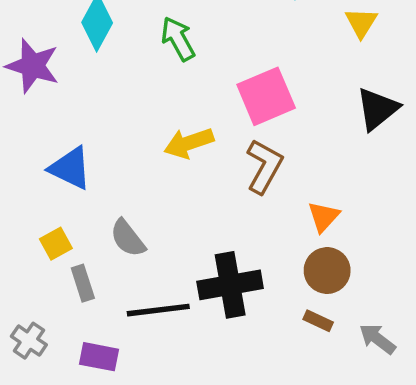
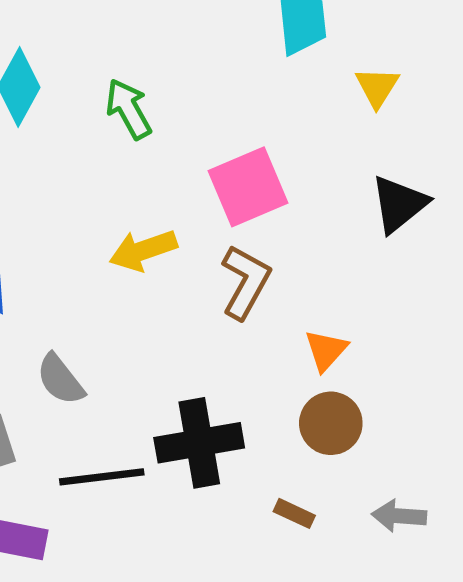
brown rectangle: (318, 321) -> (294, 513), moved
gray arrow: (377, 339) -> (399, 516), turned -33

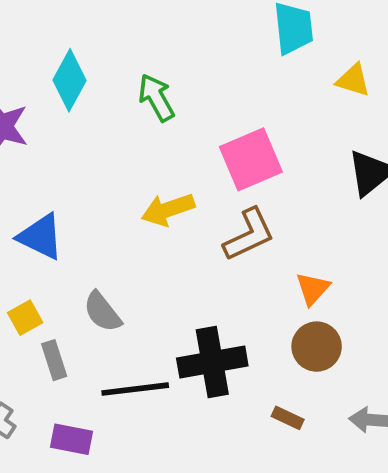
yellow triangle: (377, 87) -> (353, 80), turned -45
brown L-shape: (246, 282) -> (249, 235), turned 36

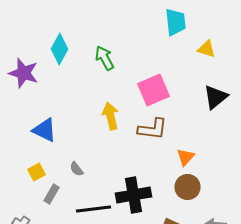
yellow arrow: (168, 210) -> (110, 116), turned 96
brown L-shape: (249, 235) -> (152, 129), turned 32
gray semicircle: (102, 312) -> (76, 169), size x0.7
gray rectangle: (54, 360) -> (52, 194), turned 48

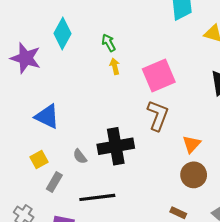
green arrow: (104, 58) -> (109, 43), size x0.7
yellow arrow: (110, 116) -> (115, 66), moved, size x0.6
brown L-shape: (152, 129) -> (158, 115), turned -76
black cross: (134, 195) -> (116, 146), moved

